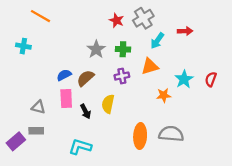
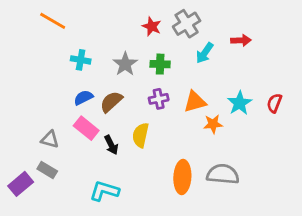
cyan cross: (23, 46) -> (81, 60), moved
orange triangle: (150, 66) -> (195, 102), moved
pink rectangle: (66, 99) -> (86, 128), turned -48
gray rectangle: (36, 131) -> (47, 170), turned 32

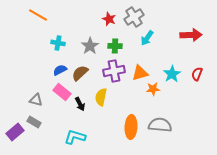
red arrow: (241, 40) -> (191, 35), moved, size x1.5
purple cross: (159, 99) -> (114, 71), size x1.5

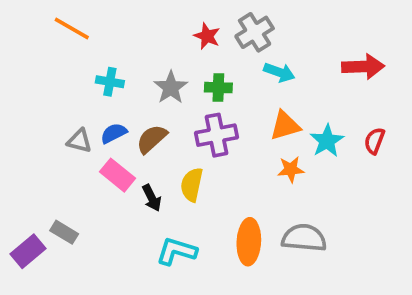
cyan arrow: (147, 38) -> (279, 72), turned -105
orange triangle: (140, 73) -> (285, 126), moved
gray triangle: (36, 100) -> (79, 141), moved
cyan L-shape: (75, 137) -> (176, 251), moved

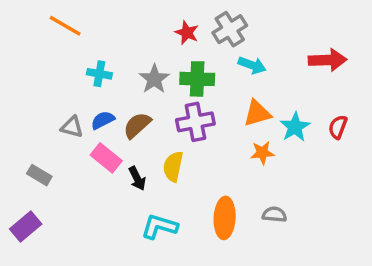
green cross: (218, 88) -> (197, 79), size x1.4
gray rectangle: (64, 232) -> (39, 175), moved
gray semicircle: (304, 238) -> (274, 214), size x0.6

